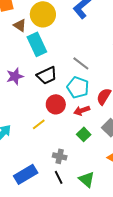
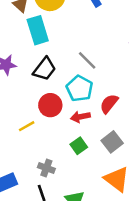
black trapezoid: (47, 75) -> (44, 69), turned -35

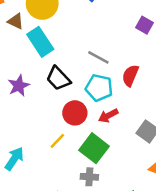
black trapezoid: (44, 69) -> (58, 79), turned 115
red semicircle: (109, 104) -> (130, 76), moved
green square: (79, 146) -> (94, 148), moved, size x1.6

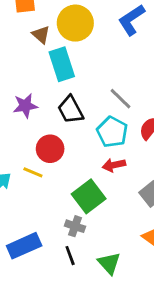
red circle: (75, 113) -> (50, 149), moved
yellow line: (57, 141) -> (33, 172), moved, turned 54

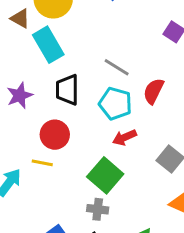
black trapezoid: (71, 110) -> (67, 90), turned 40

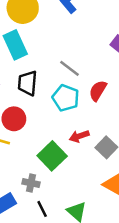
red arrow: (124, 137) -> (79, 136), moved
gray cross: (98, 209) -> (31, 183), moved

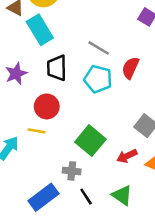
red arrow: (79, 136) -> (127, 156), moved

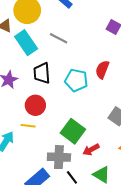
gray line: (99, 48) -> (59, 38), moved
red arrow: (127, 156) -> (91, 150), moved
gray cross: (72, 171) -> (59, 157), size x1.5

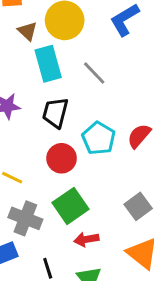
red circle: (35, 105) -> (62, 158), moved
gray cross: (59, 157) -> (25, 218), moved

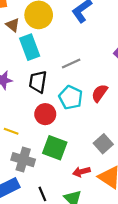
gray line: (94, 73) -> (71, 63), moved, turned -66
green square: (70, 206) -> (55, 148), turned -30
red arrow: (86, 239) -> (81, 172), moved

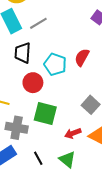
gray line: (71, 63) -> (38, 23), moved

